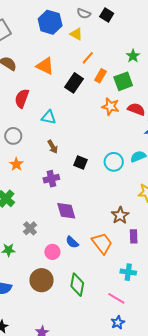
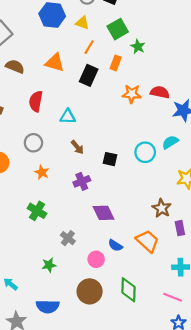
green star: (133, 56) -> (138, 47), moved
orange line: (88, 58) -> (89, 47), moved
green square: (123, 81) -> (118, 29), moved

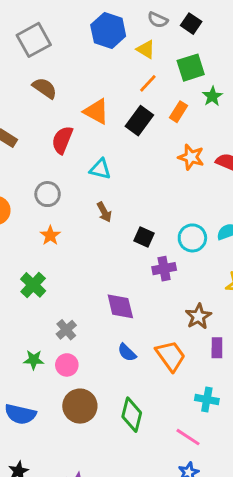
orange triangle: (55, 62) -> (96, 111), moved
purple cross: (82, 181) -> (164, 269), moved
pink circle: (96, 259) -> (67, 365), moved

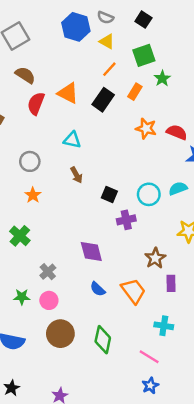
gray semicircle: (158, 20) -> (105, 17), moved
red semicircle: (62, 140) -> (36, 103), moved

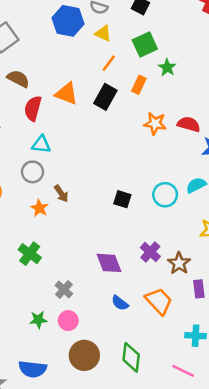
cyan triangle: (72, 140) -> (41, 145), moved
brown arrow: (76, 175) -> (61, 194), moved
purple cross: (126, 220) -> (150, 252), moved, turned -30

